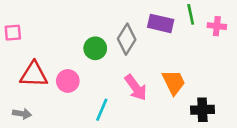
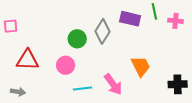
pink circle: (68, 81) -> (66, 65), moved
pink arrow: (136, 88) -> (113, 84), moved
cyan line: (102, 110) -> (82, 89), turned 60
black cross: (202, 110) -> (178, 84), moved

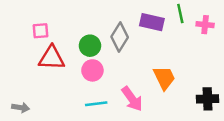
pink square: (11, 26) -> (40, 31), moved
red triangle: (27, 60) -> (52, 58), moved
pink circle: (66, 65) -> (92, 70), moved

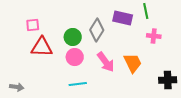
pink cross: (205, 25) -> (154, 36), moved
pink arrow: (132, 99) -> (106, 62), moved

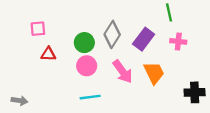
purple rectangle: (123, 18) -> (144, 39), moved, turned -66
red triangle: (42, 47) -> (48, 54), size x0.6

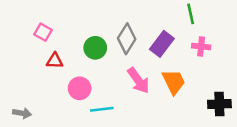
pink square: (38, 29) -> (43, 32), turned 35
pink circle: (87, 66) -> (80, 88), moved

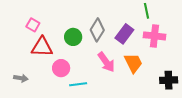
pink cross: (201, 47) -> (154, 36), size x1.5
red triangle: (55, 61) -> (42, 47), size x1.6
gray arrow: (22, 113) -> (21, 78), moved

